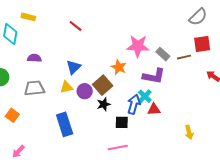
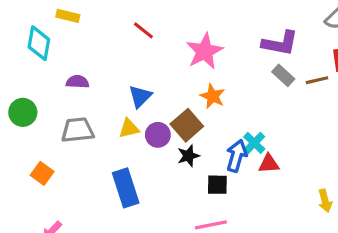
pink star: (138, 46) -> (204, 51), moved, turned -30
purple L-shape: (154, 76) -> (280, 43), moved

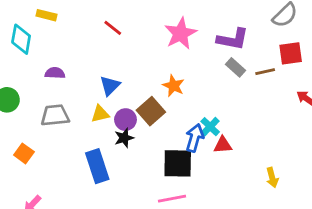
pink star: (204, 51) -> (181, 34), moved
black star: (188, 156) -> (124, 138), moved
black square: (217, 185) -> (178, 163), size x1.6

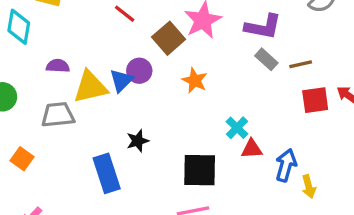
red square: (291, 53) -> (315, 100), moved
brown square: (151, 111) -> (169, 38), moved
yellow triangle: (100, 114) -> (90, 87), moved, size x1.6
purple circle: (125, 120) -> (139, 71), moved
blue arrow: (195, 138) -> (286, 165), moved

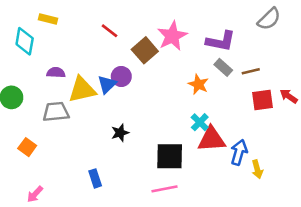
orange star: (195, 81) -> (198, 84), moved
red triangle: (252, 149) -> (211, 139), size x1.6
blue rectangle: (107, 173) -> (95, 178), moved, size x0.6

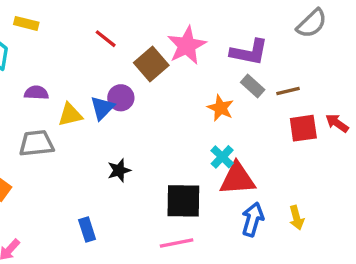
yellow triangle: (82, 90) -> (70, 115), size x0.7
blue arrow: (239, 152) -> (253, 219), moved

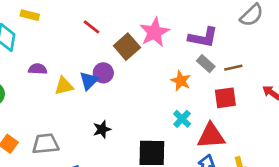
red square: (303, 128) -> (225, 98), moved
gray trapezoid: (36, 143) -> (46, 144), moved
red triangle: (237, 179) -> (211, 136), moved

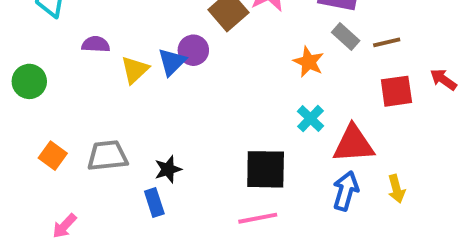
yellow triangle: (64, 86) -> (135, 70), turned -30
red square: (225, 98) -> (396, 91), moved
black star: (102, 129) -> (168, 169), moved

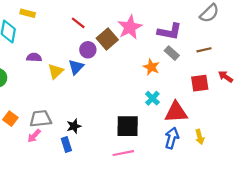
brown line: (387, 42) -> (204, 50), moved
purple circle: (193, 50) -> (88, 50), moved
pink arrow: (64, 226) -> (34, 136), moved

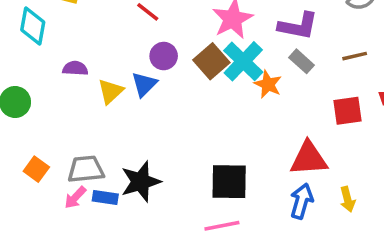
brown square: (107, 39) -> (211, 61), moved
cyan cross: (152, 98) -> (243, 61), moved, size x1.6
black star: (74, 126) -> (141, 182), size x1.6
blue rectangle: (66, 144) -> (105, 197), moved, turned -64

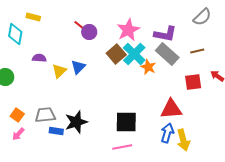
purple circle: (164, 56) -> (89, 32), moved
gray rectangle: (302, 61) -> (167, 54), size x1.6
pink arrow: (75, 197) -> (18, 134), moved
yellow arrow: (348, 199) -> (183, 140), moved, size x1.5

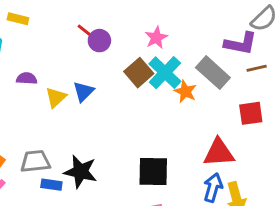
pink star: (128, 30) -> (156, 38), size x0.7
purple L-shape: (165, 34) -> (241, 43), moved
black star: (76, 122) -> (81, 172), turned 30

